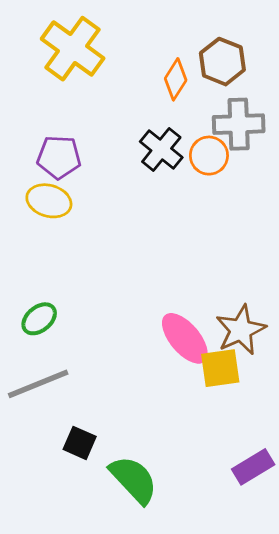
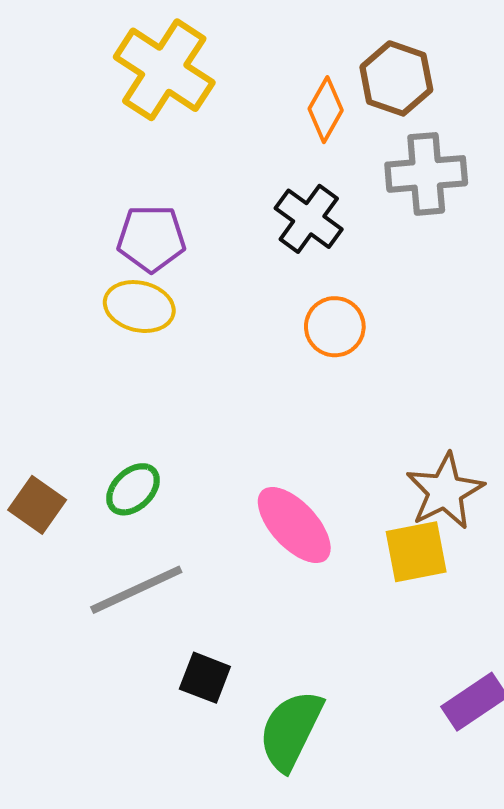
orange circle: (209, 156) -> (335, 327), moved
pink ellipse: (185, 338) -> (294, 525), moved
green semicircle: (134, 480) -> (291, 730), turned -108

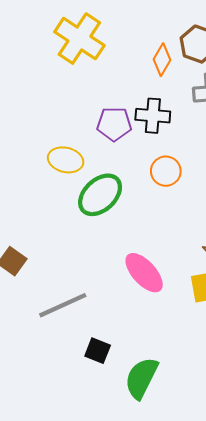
black cross: (309, 219) -> (153, 116), turned -32
purple pentagon: (151, 238) -> (114, 124), moved
green ellipse: (133, 489) -> (100, 195), moved, size x1.6

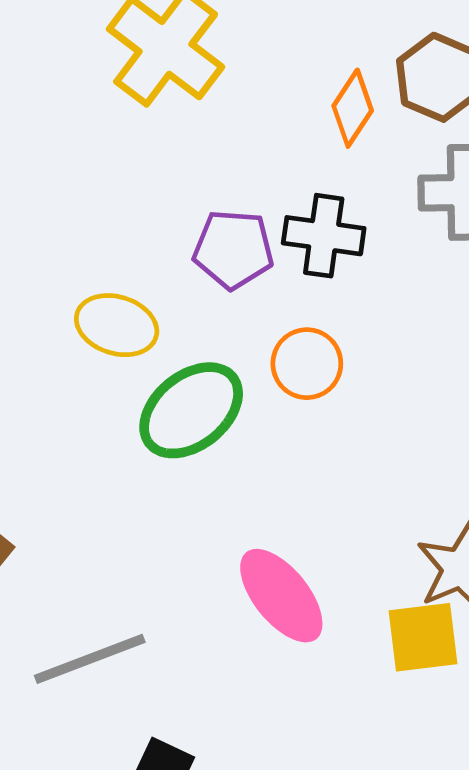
orange circle: (166, 171) -> (307, 364), moved

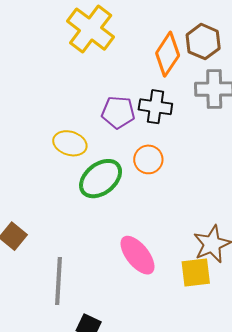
orange diamond: (353, 108) -> (168, 54), size x1.4
gray line: (90, 659) -> (58, 281), turned -66

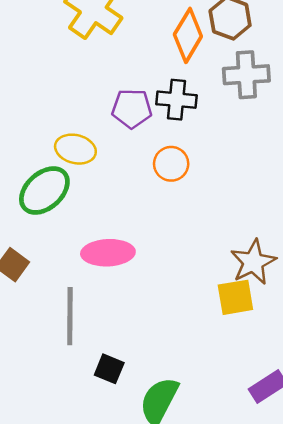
green ellipse: (101, 179) -> (44, 191), moved
pink ellipse: (137, 255) -> (108, 253), moved, turned -51

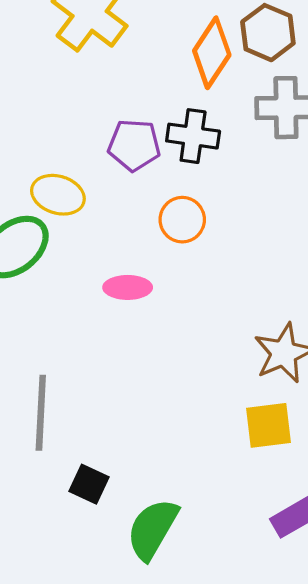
pink ellipse: (108, 253) -> (128, 287), moved, size x0.7
yellow square: (235, 297) -> (269, 425), moved

